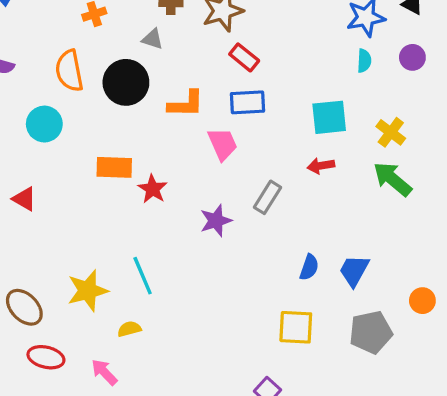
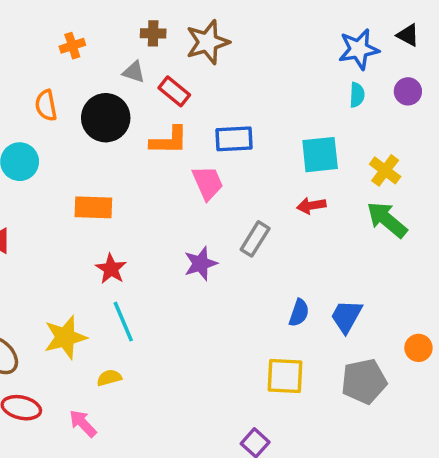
red rectangle: (244, 57) -> (174, 91), moved
orange semicircle: (69, 71) -> (46, 105), size x0.7
red star: (153, 189) -> (111, 269), moved

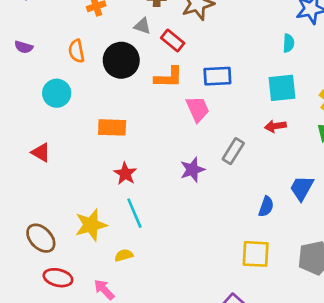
cyan semicircle: (357, 95) -> (289, 43), moved
blue trapezoid: (346, 316) -> (302, 188), moved

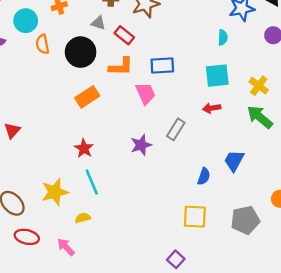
cyan circle: (57, 93) -> (26, 21), moved
orange rectangle: (112, 127) -> (87, 97), moved, turned -35
red triangle: (41, 152) -> (12, 130), turned 42

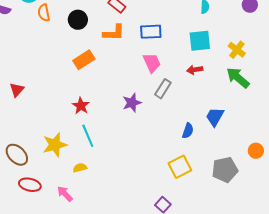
black circle: (81, 52) -> (78, 20), size x0.7
pink trapezoid: (146, 93) -> (152, 63), moved
yellow square: (195, 217) -> (180, 167), turned -30

